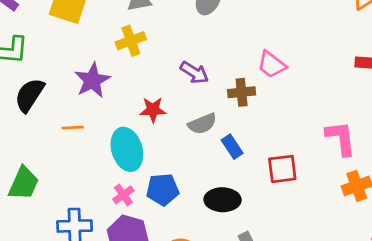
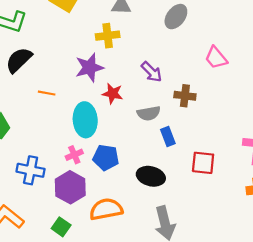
pink trapezoid: (272, 65) -> (216, 58), moved
purple star: (92, 80) -> (89, 68), moved

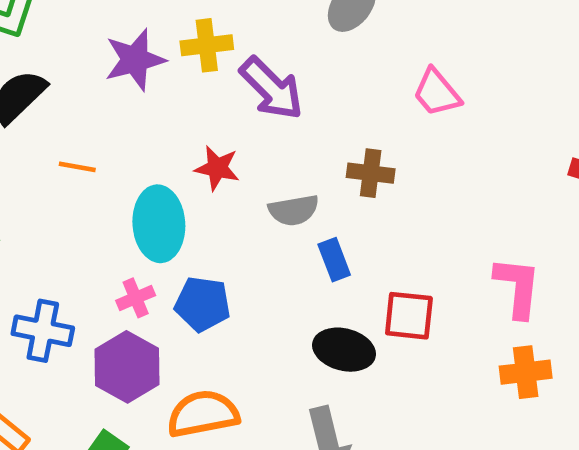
purple star: (89, 68) -> (135, 60), moved
purple arrow: (152, 72) -> (271, 88), moved, size x1.4
black ellipse: (151, 176) -> (344, 350), moved

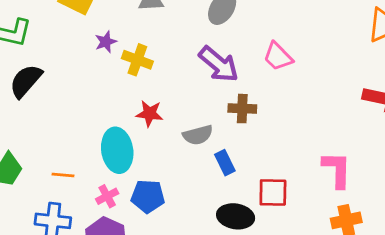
yellow cross: (207, 45) -> (137, 60), moved, turned 32
purple star: (135, 60) -> (106, 42), moved, size x0.6
purple arrow: (271, 88) -> (219, 64), moved
orange line: (77, 167) -> (63, 175), moved

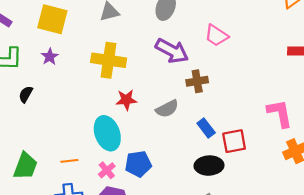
purple star: (106, 42) -> (50, 57), moved
yellow cross: (137, 60) -> (109, 60), size x1.4
black semicircle: (26, 81) -> (26, 94), size x0.6
blue rectangle: (225, 163) -> (206, 128), moved

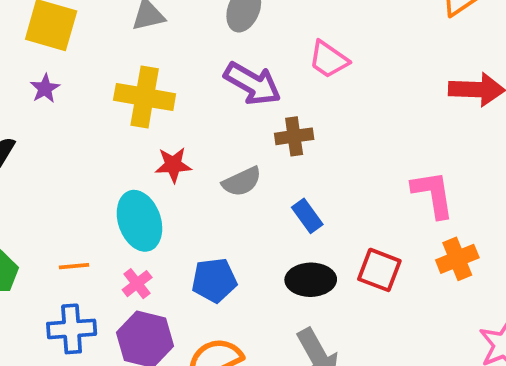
red square: (234, 141) -> (379, 270), moved, turned 30
blue pentagon: (138, 164) -> (214, 280), moved

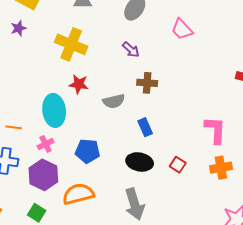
pink trapezoid: (329, 59) -> (182, 29), moved
purple arrow: (252, 84) -> (131, 50), size x0.6
red square: (379, 270) -> (178, 165), size x0.7

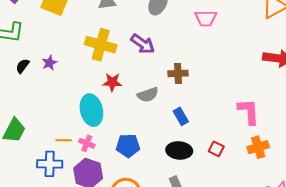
purple star: (18, 28) -> (49, 63), moved
pink trapezoid: (182, 29) -> (206, 18), turned -40
purple arrow: (131, 50) -> (143, 44), moved, size x1.4
orange line: (14, 127) -> (64, 140), moved
pink cross: (46, 144) -> (87, 143), turned -35

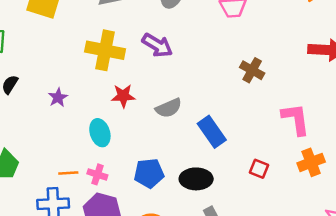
purple star: (49, 63) -> (58, 98), moved
brown cross: (178, 73) -> (252, 70), moved, turned 36
cyan ellipse: (91, 110) -> (100, 133), size x0.7
blue rectangle: (181, 116) -> (212, 132), size x1.4
black ellipse: (179, 150) -> (196, 179), moved

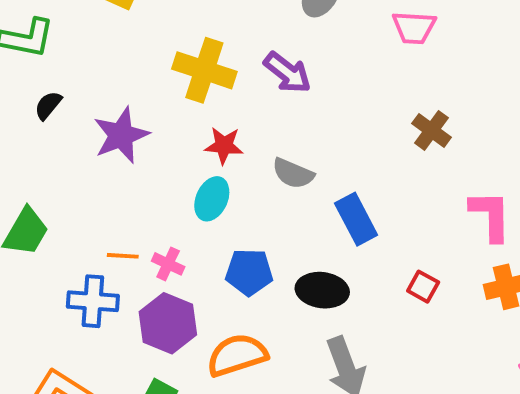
purple star: (58, 98) -> (121, 135), size x1.8
gray semicircle: (169, 108) -> (293, 173), turned 40
cyan ellipse: (100, 133) -> (212, 199), moved, turned 35

